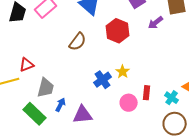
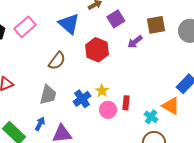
gray trapezoid: (46, 88) -> (48, 95), moved
red rectangle: (147, 93) -> (126, 103), moved
pink circle: (129, 103) -> (108, 110), moved

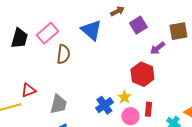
red hexagon: (97, 50) -> (142, 74), moved
brown semicircle: (57, 61) -> (63, 54), moved, turned -30
gray trapezoid: (48, 95) -> (58, 104), moved

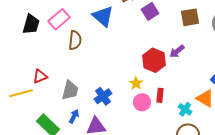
purple arrow: (157, 48) -> (177, 51), moved
blue cross: (104, 105) -> (103, 96), moved

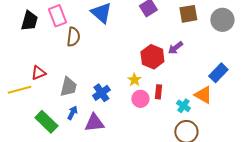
pink rectangle: (59, 19) -> (57, 16), turned -70

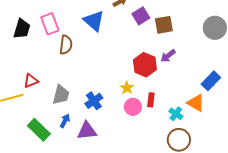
brown square: (188, 14) -> (164, 25), moved

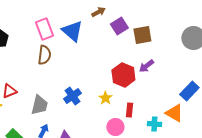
pink rectangle: (50, 24) -> (44, 29), moved
blue cross: (94, 101) -> (72, 96), moved
pink circle: (133, 107) -> (115, 127), moved
cyan cross: (176, 114) -> (154, 124), turned -32

